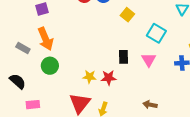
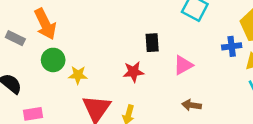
pink triangle: (149, 60) -> (183, 65), moved, turned 35
yellow star: (89, 77) -> (78, 75), moved

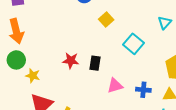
blue cross: (232, 46) -> (143, 90), moved
red star: (133, 72) -> (71, 61), moved

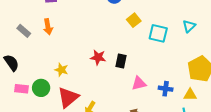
orange arrow: (16, 31) -> (48, 27), size x0.7
cyan square: (133, 44) -> (158, 33), moved, turned -30
green circle: (16, 60) -> (41, 88), moved

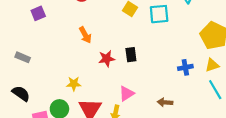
orange arrow: (48, 27) -> (85, 35), moved
pink triangle: (139, 83) -> (127, 93), moved

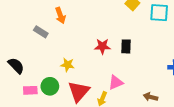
orange arrow: (85, 35) -> (60, 15), moved
gray rectangle: (23, 57) -> (41, 32), moved

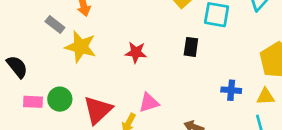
black rectangle: (126, 46) -> (191, 47), moved
yellow star: (67, 65) -> (81, 47), moved, size x1.6

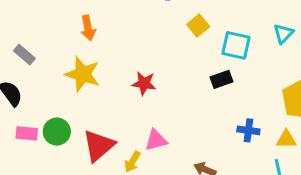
gray rectangle: (55, 25) -> (24, 55), moved
black rectangle: (191, 47) -> (222, 79), moved, turned 60

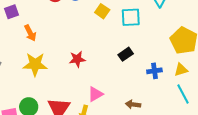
black rectangle: (222, 79) -> (126, 54), moved

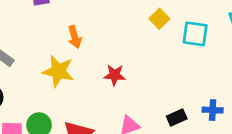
orange arrow: (30, 33) -> (75, 37), moved
black rectangle: (126, 54) -> (177, 117), moved

